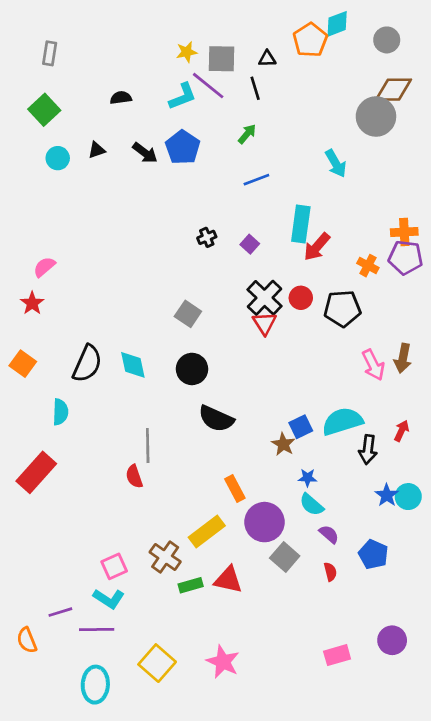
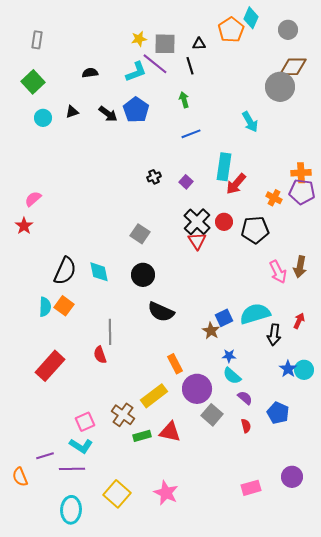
cyan diamond: (337, 24) -> (251, 18), turned -45
green arrow: (247, 134) -> (184, 100), turned -56
orange square: (23, 364) -> (64, 306), moved
red rectangle: (36, 472) -> (50, 366), moved

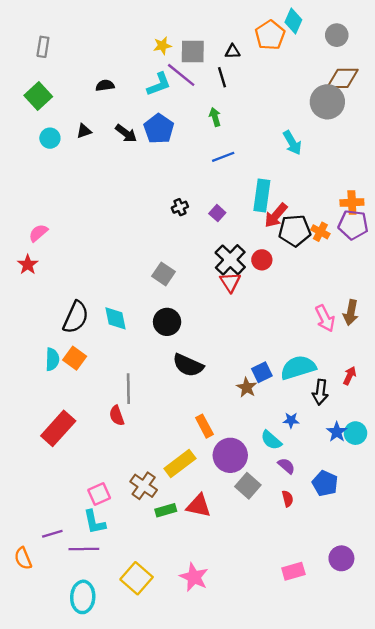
black pentagon: (255, 230) -> (295, 231), moved
blue star: (229, 356) -> (291, 420), moved
cyan L-shape: (81, 446) -> (94, 522), turned 45

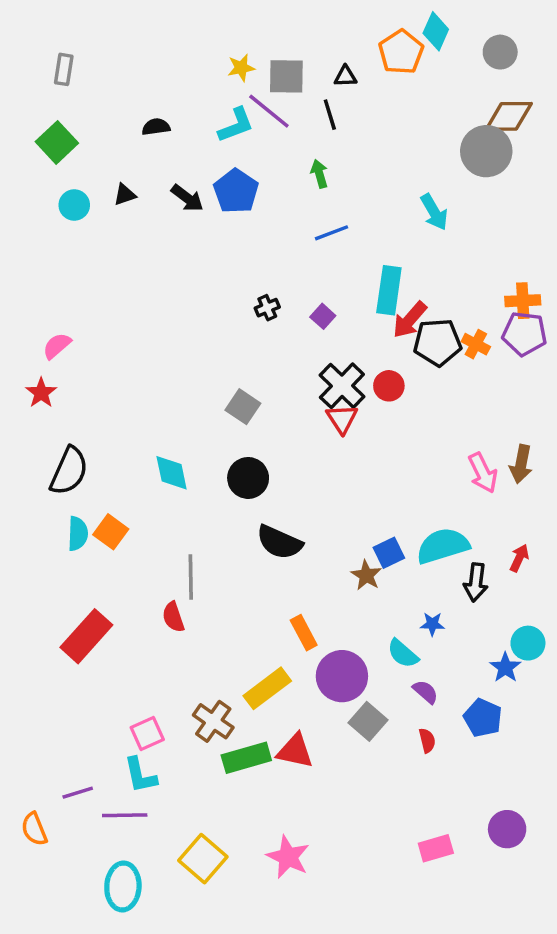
black semicircle: (76, 317) -> (69, 471), moved
blue star: (337, 432) -> (505, 667), moved
green rectangle: (166, 510) -> (246, 758), size x1.5

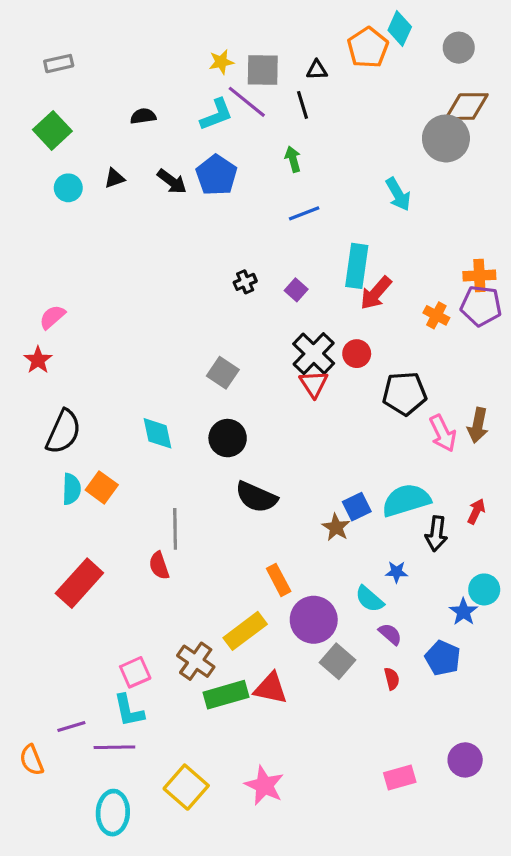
gray rectangle: (64, 69) -> (59, 64), turned 68
black pentagon: (438, 342) -> (405, 393), moved

